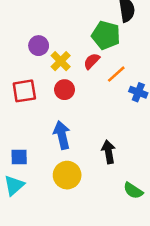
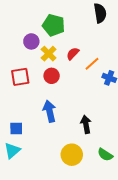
green pentagon: (106, 35) -> (54, 25), moved
yellow circle: (67, 175) -> (72, 155), moved

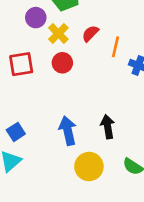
orange line: (92, 64) -> (116, 47), turned -35
blue arrow: (50, 111) -> (68, 131), moved
blue square: (16, 128) -> (16, 132), turned -32

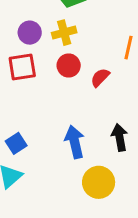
purple circle: (36, 18) -> (30, 33), moved
yellow cross: (58, 34) -> (64, 33), turned 30
red semicircle: (90, 34) -> (100, 77), moved

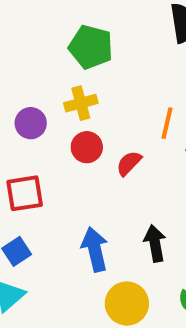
purple circle: (30, 33) -> (31, 123), moved
red square: (22, 67) -> (25, 193), moved

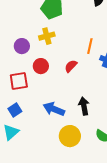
red circle: (87, 147) -> (41, 66), moved
blue arrow: (95, 249) -> (54, 109), turned -55

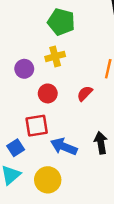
red square: (19, 81) -> (37, 126), moved
yellow circle: (70, 136) -> (48, 180), moved

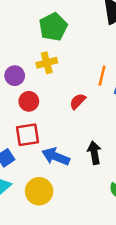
green pentagon: (61, 22) -> (53, 27), turned 30
red circle: (48, 93) -> (29, 101), moved

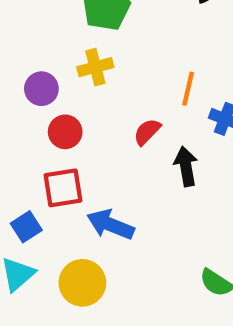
black arrow: (94, 153) -> (186, 166), moved

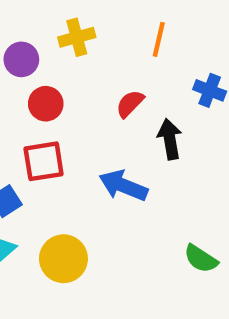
orange line: (188, 89) -> (159, 39), moved
blue arrow: (110, 225) -> (123, 186), moved

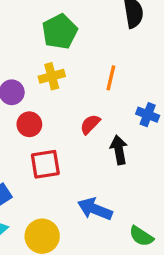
red square: (44, 161) -> (45, 164), moved
blue arrow: (123, 186) -> (95, 209), moved

